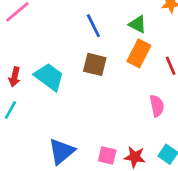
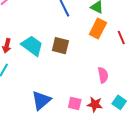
brown square: (95, 64) -> (60, 46), moved
pink semicircle: (157, 106) -> (103, 75), moved

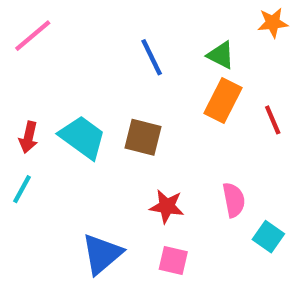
cyan square: (119, 102) -> (268, 237), moved
red star: (95, 104) -> (167, 206), moved

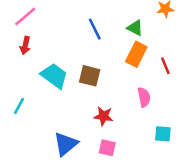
red arrow: (28, 137) -> (25, 45), moved
pink semicircle: (234, 200) -> (144, 97), moved
cyan square: (268, 237) -> (163, 134), turned -30

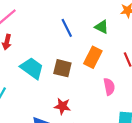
orange rectangle: (136, 54) -> (93, 57), moved
red star: (104, 116) -> (62, 106), moved

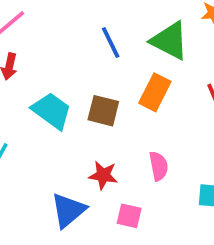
green triangle: (102, 27) -> (170, 41), size x1.6
pink semicircle: (109, 87) -> (159, 166), moved

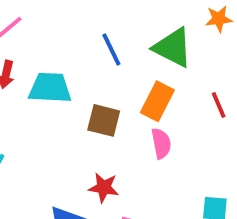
cyan trapezoid: (52, 111) -> (50, 88), moved, turned -33
pink semicircle: (159, 166) -> (161, 143), moved

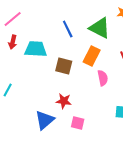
pink semicircle: (161, 143) -> (103, 78), moved

